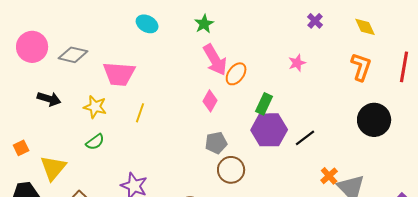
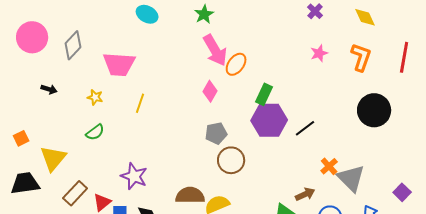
gray diamond: (73, 55) -> (73, 45), turned -60
pink star: (297, 63) -> (319, 53), moved
black arrow: (49, 99) -> (49, 89), size x0.7
yellow star: (95, 107) -> (95, 97), size x0.7

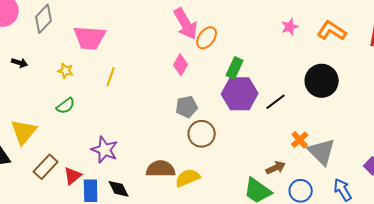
orange L-shape: (361, 57) -> (332, 31), turned -76
black circle: (374, 110) -> (322, 81), moved

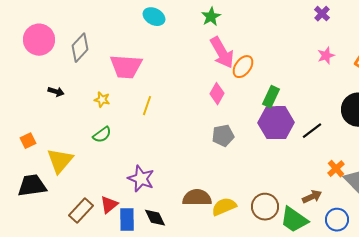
brown circle: (202, 134) -> (265, 207), moved
brown rectangle: (46, 167) -> (81, 211), moved

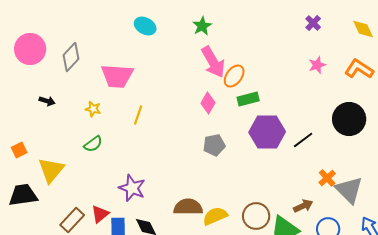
green rectangle: (271, 97) -> (248, 99), moved, turned 50

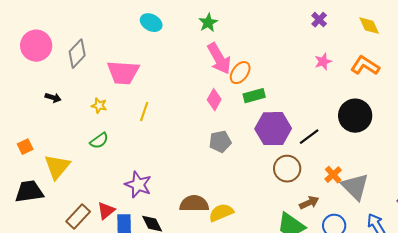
brown circle: (256, 216) -> (287, 169), moved

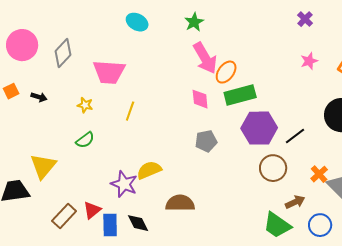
green rectangle: (254, 96) -> (240, 95), size x1.4
pink diamond: (214, 100) -> (200, 99), turned -35
orange square: (25, 147) -> (11, 91), moved
yellow semicircle: (221, 213) -> (149, 170), moved

